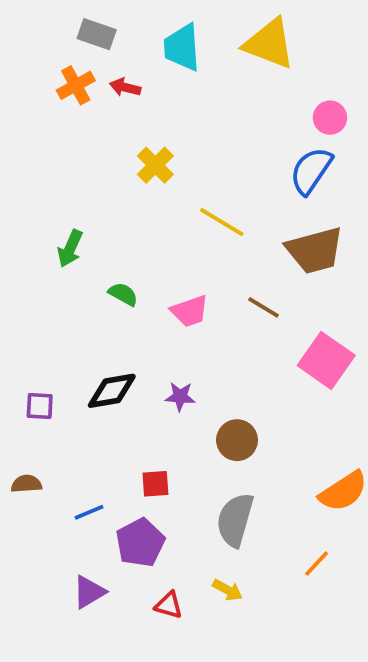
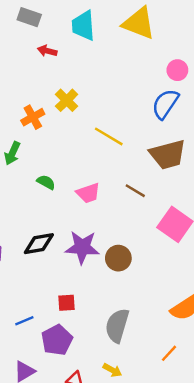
orange cross: (76, 85) -> (33, 117), moved
purple star: (180, 397) -> (82, 247), size x1.8
brown circle: (237, 440) -> (118, 258), moved

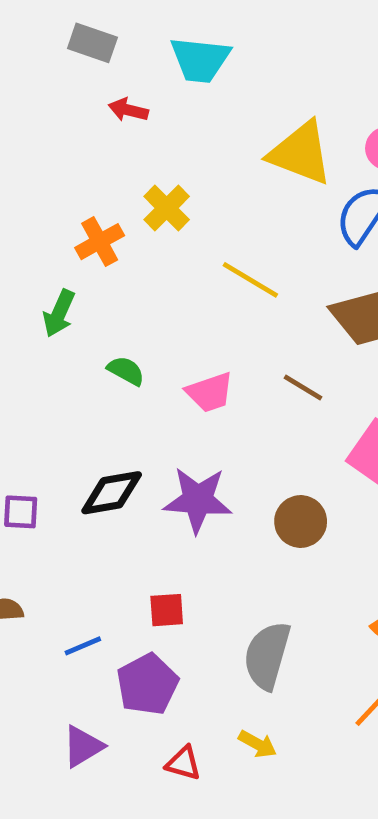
yellow triangle: (139, 23) -> (301, 153), moved
cyan trapezoid: (83, 26) -> (200, 60), turned -80
brown circle: (118, 258) -> (301, 522), moved

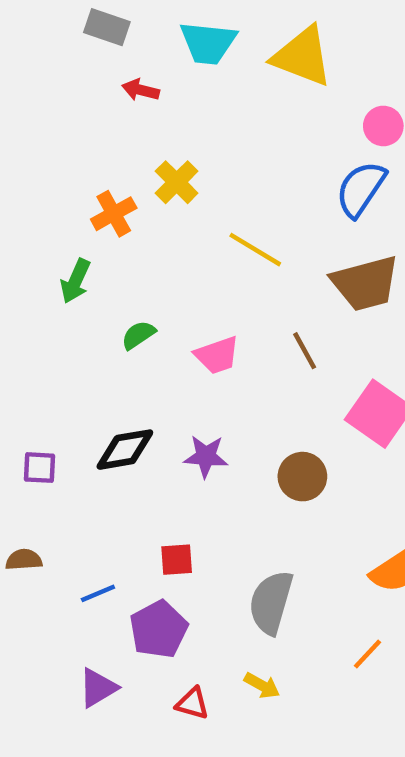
yellow triangle: (301, 153) -> (302, 56), moved
green semicircle: (126, 371) -> (138, 335), turned -63
brown line: (303, 388) -> (305, 351), turned 30
purple star: (198, 500) -> (206, 456), size x0.7

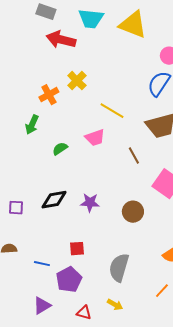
red arrow: (141, 90) -> (61, 40), size x1.8
pink trapezoid: (217, 355) -> (95, 138), moved
blue line: (98, 593) -> (42, 264), turned 35

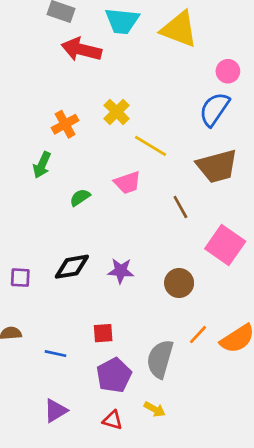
yellow cross: (77, 81) -> (117, 112), moved
purple pentagon: (69, 280) -> (114, 375), moved
orange line: (162, 291) -> (198, 335), moved

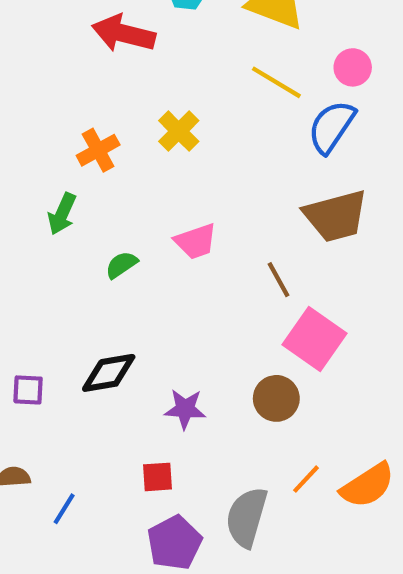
yellow line: (151, 146) -> (276, 82), moved
pink square: (225, 245) -> (315, 339), moved
purple star: (121, 271) -> (185, 409), moved
blue line: (56, 354) -> (64, 509), moved, turned -70

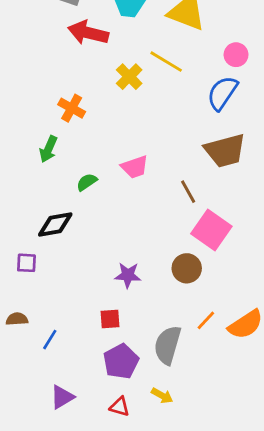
yellow line: (276, 82) -> (166, 62), moved
yellow cross: (179, 131) -> (129, 77), moved
orange cross: (98, 150) -> (72, 108), turned -32
black diamond: (109, 373) -> (55, 224), moved

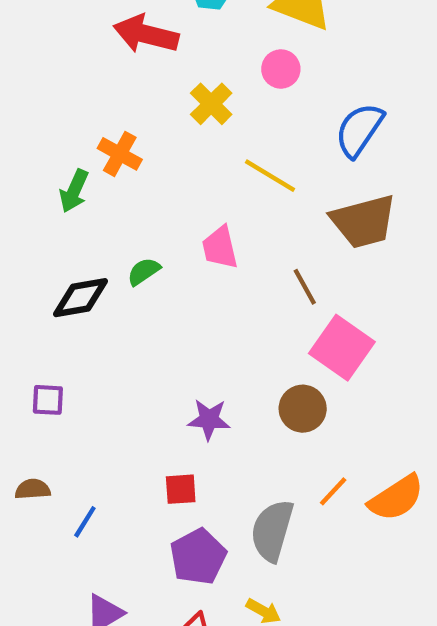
pink circle: (236, 55) -> (281, 69), moved
yellow line: (166, 62) -> (270, 176), moved
green arrow: (48, 149) -> (74, 191), moved
pink trapezoid: (135, 167) -> (220, 248), turned 96
black diamond: (55, 224) -> (81, 298), moved

